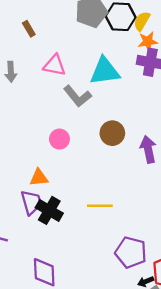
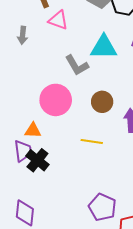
pink triangle: (54, 65) -> (58, 20), moved
pink circle: (59, 139) -> (56, 100), size x1.8
yellow line: (100, 206) -> (92, 141), moved

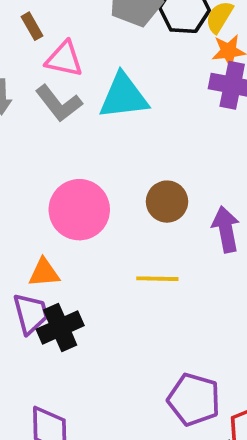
cyan triangle: (104, 47) -> (124, 96), moved
gray L-shape: (77, 65) -> (59, 103), moved
black cross: (37, 160) -> (60, 327), turned 35

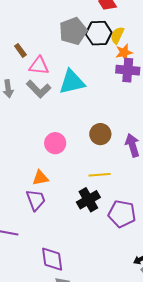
pink circle: (79, 210) -> (55, 143), size x0.7
black cross: (60, 327) -> (88, 200), moved
purple pentagon: (194, 399) -> (122, 214), moved

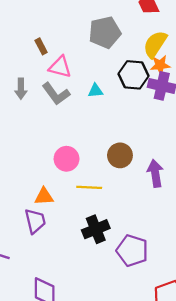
black hexagon: (99, 33) -> (134, 75), moved
yellow semicircle: (117, 35) -> (155, 44), size x1.4
cyan triangle: (72, 82) -> (95, 91), size x0.5
yellow line: (100, 175) -> (89, 187), moved

